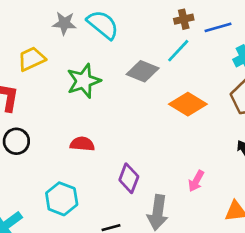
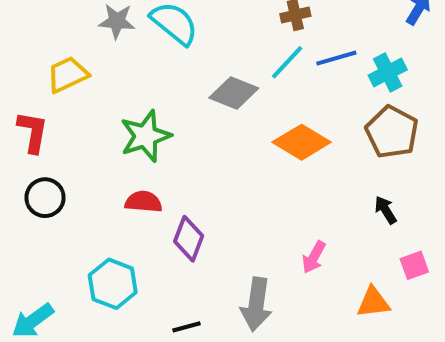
blue line: (218, 27) -> (336, 58), moved
green star: (84, 81) -> (146, 136), moved
purple diamond: (129, 178) -> (189, 239), moved

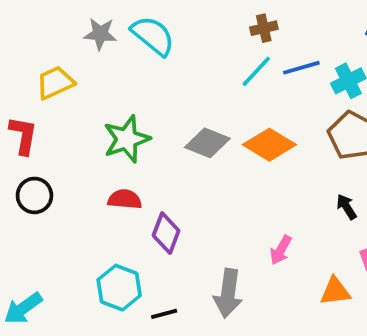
gray diamond: (234, 93) -> (207, 143), moved
cyan hexagon: (113, 284) -> (119, 288), moved

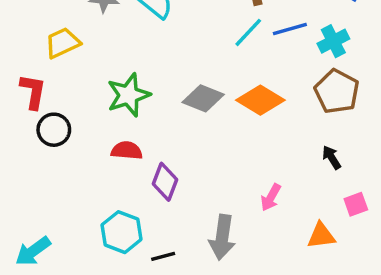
black circle: (34, 195) -> (54, 130), moved

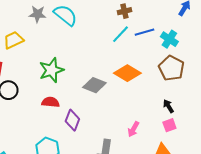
cyan cross: (333, 41) -> (169, 39), turned -30
gray diamond: (203, 98) -> (94, 85), moved
pink square: (356, 204) -> (169, 125), moved

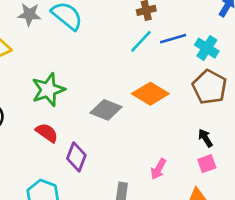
red semicircle: (50, 102) -> (47, 133), turned 30

